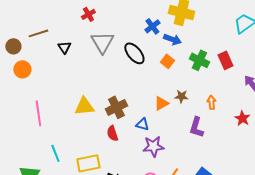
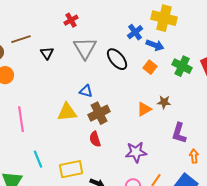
orange arrow: (211, 102) -> (194, 156), moved
blue triangle: (142, 124) -> (86, 91), moved

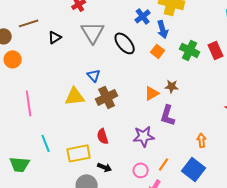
blue arrow: (155, 45) -> (163, 29), turned 54
black triangle: (47, 53) -> (55, 37), turned 32
blue triangle: (86, 91) -> (94, 75), turned 32
purple L-shape: (179, 133) -> (168, 115), moved
red semicircle: (95, 139) -> (103, 136), moved

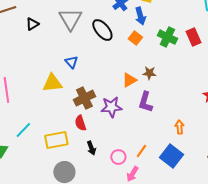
brown cross: (107, 97) -> (84, 98), moved
purple star: (144, 136) -> (111, 107), moved
cyan line: (46, 143) -> (23, 130), turned 66
black arrow: (105, 167) -> (91, 148), moved, turned 48

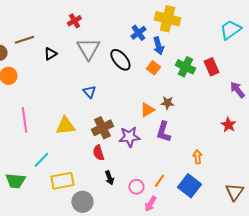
yellow triangle: (52, 83) -> (65, 126), moved
yellow rectangle: (56, 140) -> (62, 181), moved

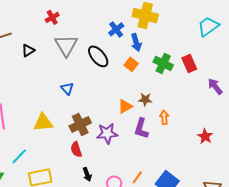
red star: (228, 125) -> (205, 136), moved
orange arrow: (197, 157) -> (164, 117), moved

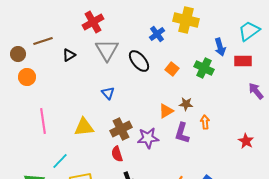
red cross: (52, 17) -> (93, 22), size x1.5
blue arrow: (136, 42) -> (220, 47), moved
red rectangle: (189, 63) -> (243, 61), moved, turned -66

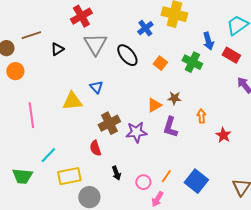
red rectangle: (243, 61) -> (231, 55), turned 30
orange arrow: (205, 122) -> (201, 116), moved
yellow triangle: (84, 127) -> (72, 101), moved
red star: (246, 141) -> (223, 135), moved
red semicircle: (117, 154) -> (95, 148), moved

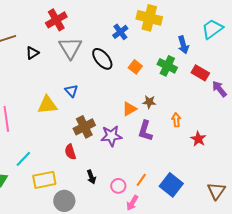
red rectangle: (231, 55) -> (200, 73), moved

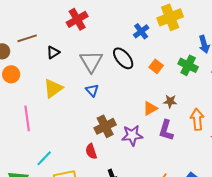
yellow cross: (149, 18) -> (170, 17), turned -35
gray triangle: (70, 48) -> (91, 61), moved
yellow triangle: (47, 105) -> (53, 88), moved, turned -30
orange arrow: (176, 120) -> (197, 119), size x1.5

